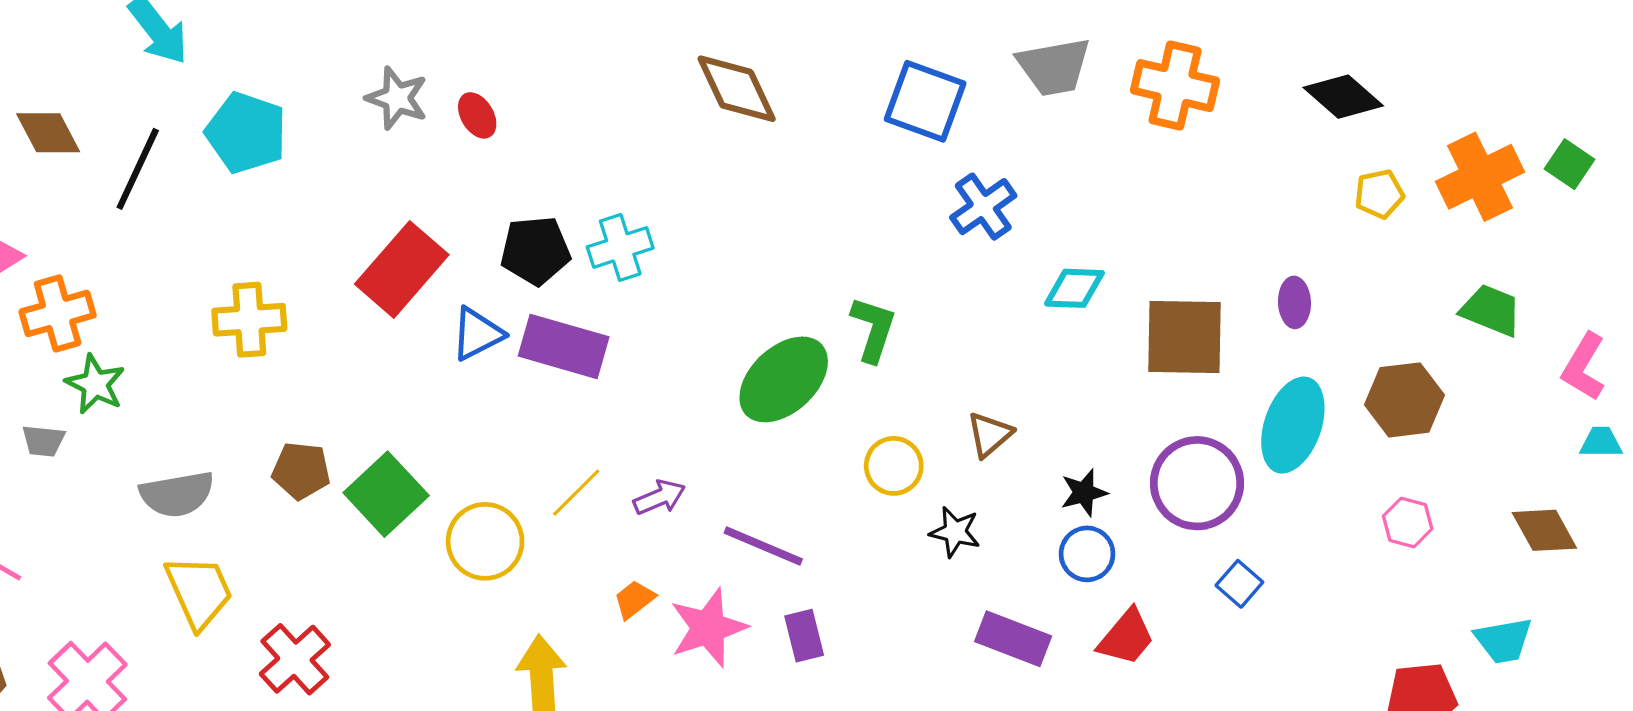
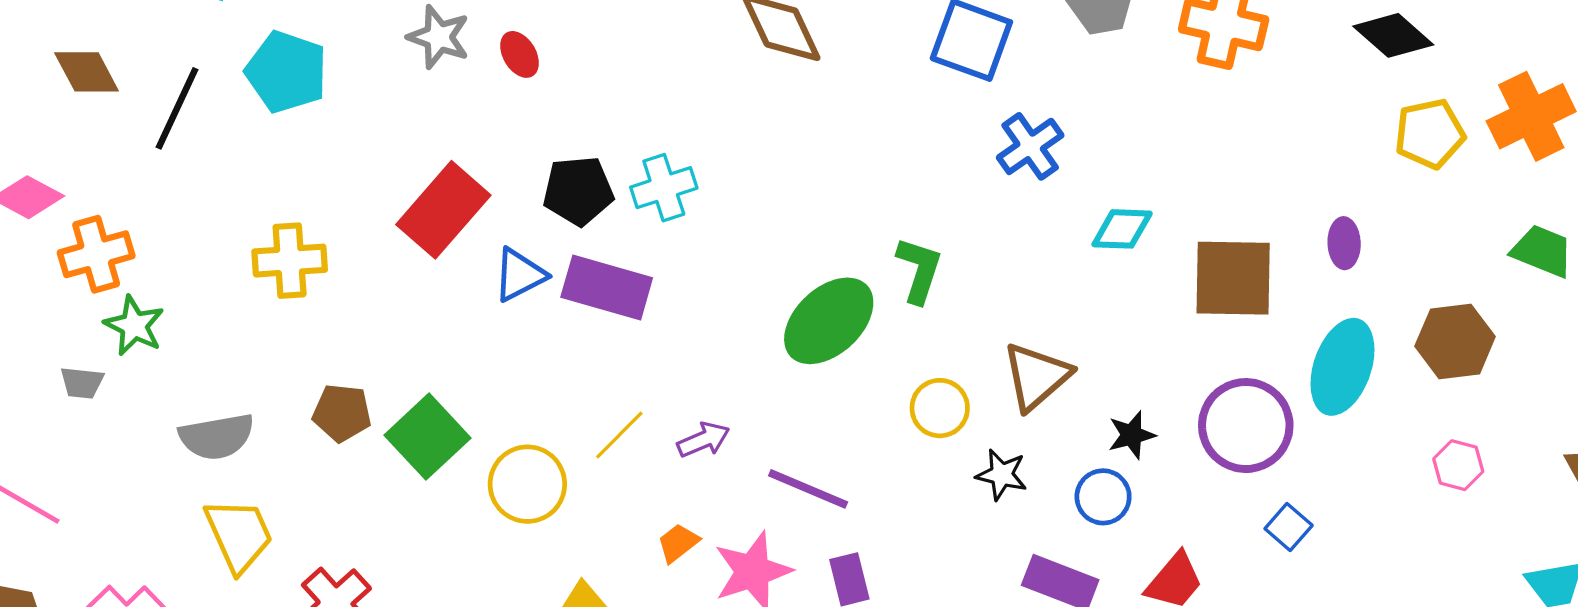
yellow pentagon: (1379, 194) -> (1430, 134), size x1.4
brown triangle: (990, 434) -> (1036, 376), size x1.5
blue circle: (1087, 554) -> (1103, 497), moved

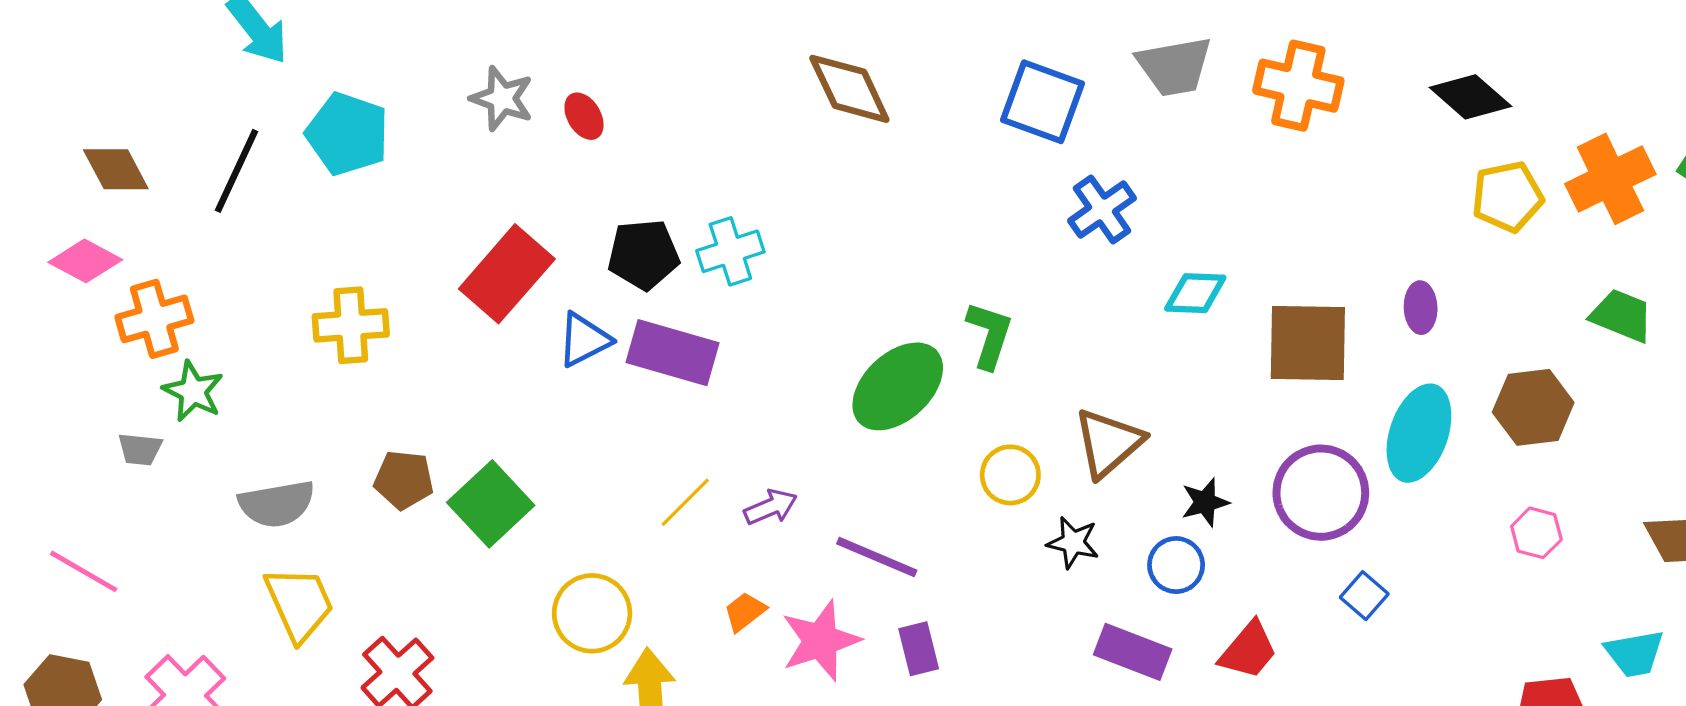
brown diamond: (87, 72) -> (116, 169), moved
yellow circle: (527, 484) -> (592, 613), moved

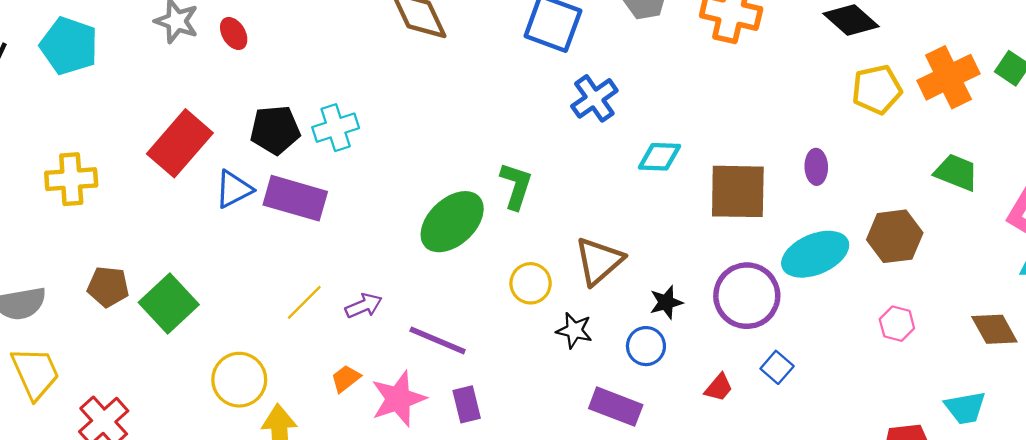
cyan ellipse: (1419, 433) -> (815, 254), turned 48
red trapezoid: (1248, 650) -> (719, 388), moved, size x0.7

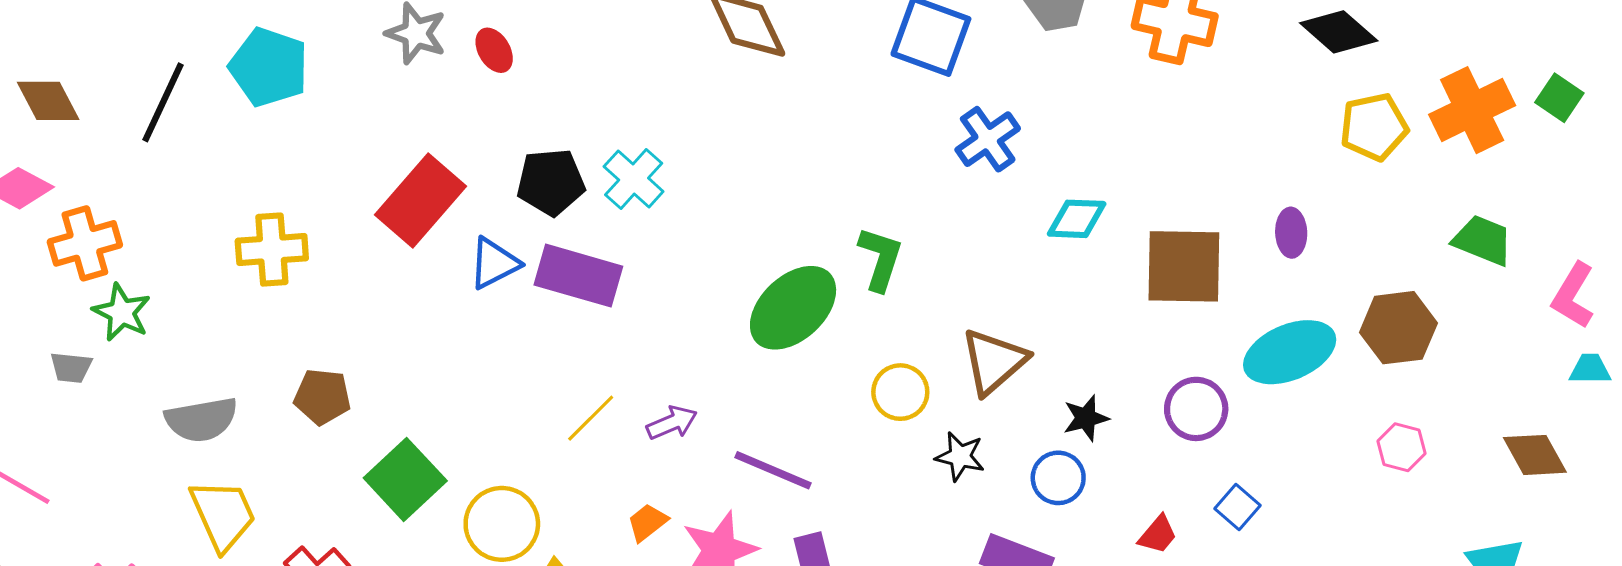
cyan cross: (336, 128) -> (634, 179), turned -30
purple circle: (747, 296) -> (1196, 409), size x0.7
green square: (169, 303) -> (405, 479), moved

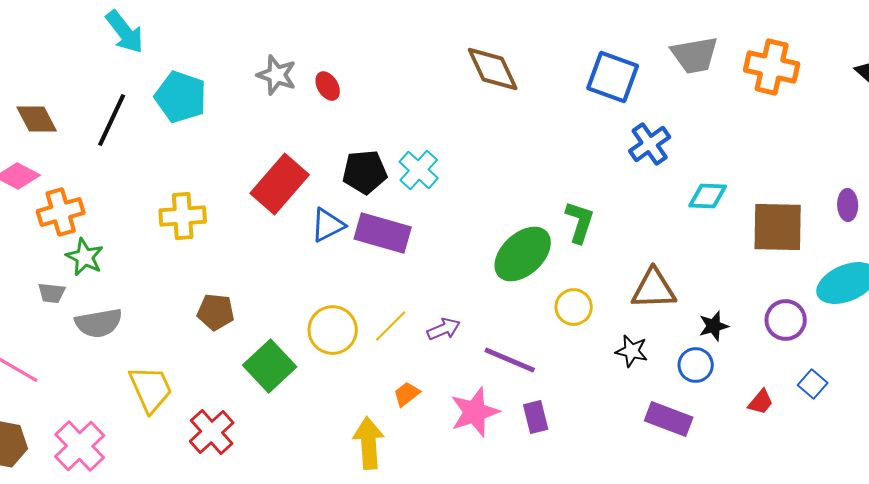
brown triangle: (994, 361) -> (654, 289), turned 39
yellow circle: (900, 392) -> (574, 307), moved
gray semicircle: (201, 420) -> (99, 323), moved
orange trapezoid: (647, 522) -> (407, 394), moved
yellow circle: (502, 524) -> (333, 330), moved

